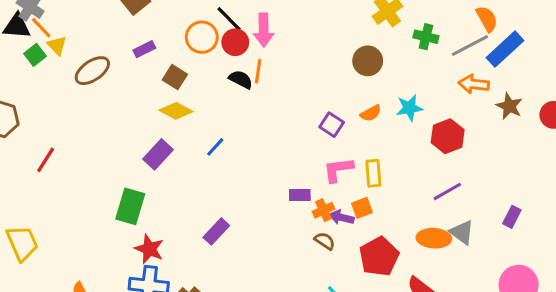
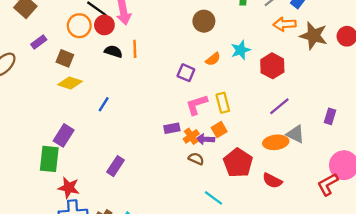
orange line: (258, 71) -> (135, 49), moved
brown star: (509, 106) -> (314, 36), size x1.4
purple rectangle: (158, 154) -> (64, 135), moved

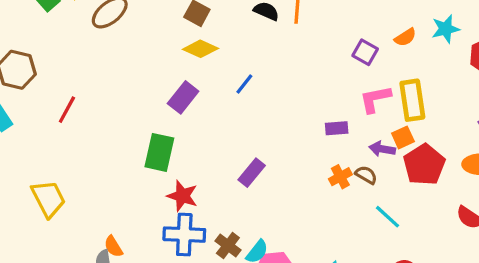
yellow rectangle: (223, 103) -> (412, 100), size x1.4
purple rectangle: (64, 135) -> (183, 97), moved
orange cross: (191, 136) -> (340, 177), moved
red pentagon: (238, 163) -> (424, 165), moved
cyan line: (213, 198) -> (388, 217), moved

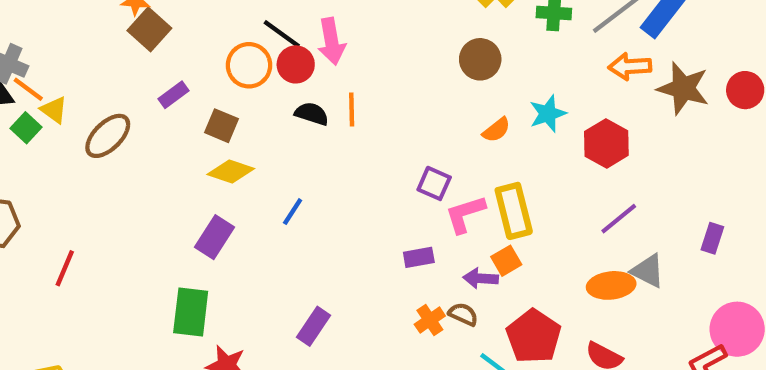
purple square: (365, 52) -> (434, 183), moved
red pentagon: (424, 165) -> (534, 336), moved

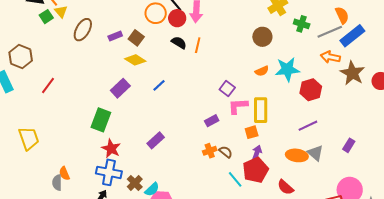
purple rectangle: (173, 95) -> (115, 36), moved
cyan star: (548, 114) -> (287, 69), size x1.4
brown ellipse: (108, 136) -> (83, 30), turned -30
purple rectangle: (419, 257) -> (212, 121), turned -32
purple arrow: (481, 278) -> (257, 153), moved, turned 91

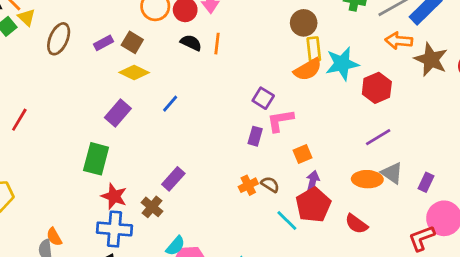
orange semicircle: (262, 71) -> (308, 69), size x1.5
yellow rectangle: (261, 110) -> (314, 49), moved, size x0.7
purple rectangle: (212, 121) -> (255, 136), moved, turned -40
purple rectangle: (349, 145) -> (426, 182), moved
brown cross: (135, 183) -> (152, 207), moved

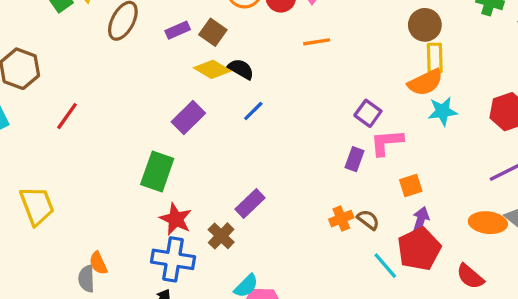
black semicircle: (191, 43) -> (241, 69), moved
orange line: (217, 44) -> (317, 42), turned 70
cyan star: (342, 64) -> (443, 111), moved, size x0.7

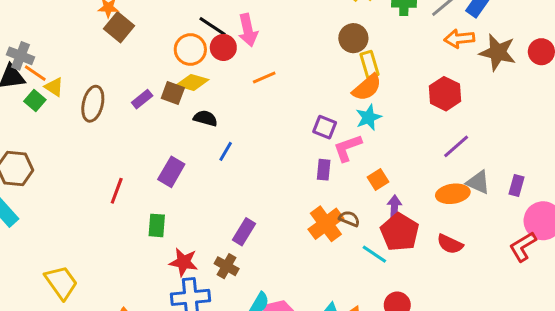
yellow diamond: (212, 69) -> (192, 82), moved
cyan star: (443, 111) -> (369, 117), moved
red line: (67, 116) -> (117, 191), moved
green rectangle: (157, 172) -> (157, 225), size x0.7
orange cross: (341, 219) -> (326, 224), size x1.6

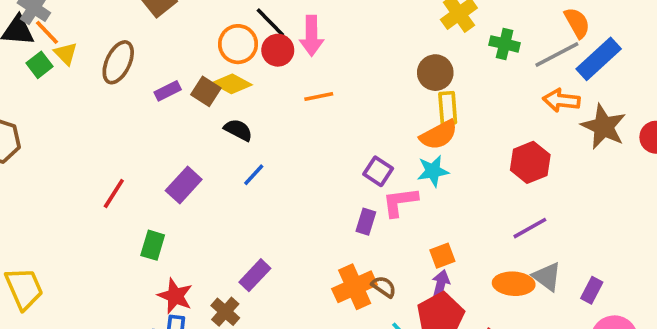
brown ellipse: (93, 104) -> (118, 62), moved
orange square: (378, 179) -> (442, 256), moved

